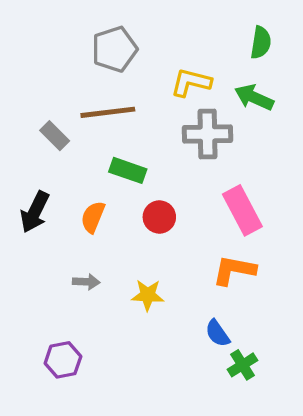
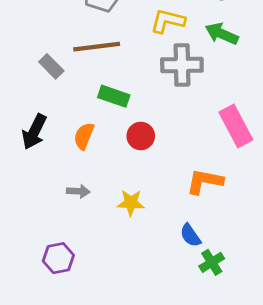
pink rectangle: (242, 210) -> (236, 126), moved

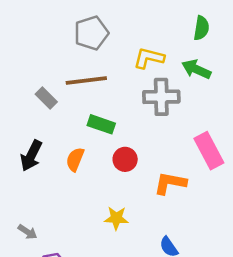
orange L-shape: (205, 181) -> (170, 183), moved
gray arrow: (78, 191) -> (28, 232), moved, turned 30

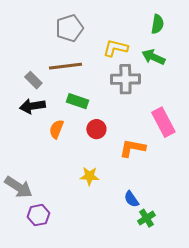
black arrow: (31, 156) -> (32, 106), moved, turned 55
gray arrow: (28, 232) -> (18, 187), size x1.8

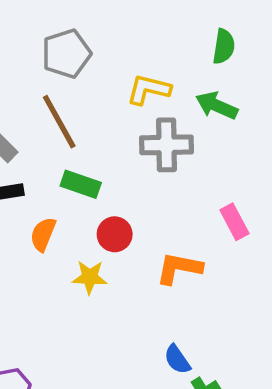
brown line: (65, 66) -> (59, 122), turned 68
pink rectangle: (163, 122) -> (234, 222), size x0.7
yellow star: (89, 176) -> (90, 277), moved

